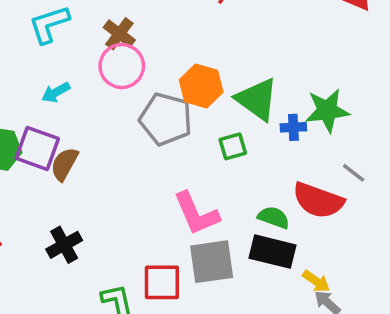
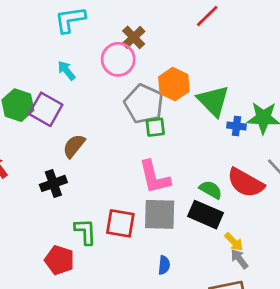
brown cross: (119, 34) -> (134, 37), moved
cyan arrow: (56, 92) -> (66, 70), turned 70
green square: (233, 146) -> (155, 127), moved
brown semicircle: (64, 164) -> (74, 146), moved

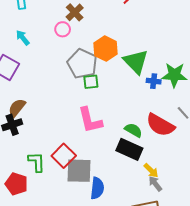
pink circle: (118, 59) -> (63, 29), size x0.6
brown semicircle: (74, 146) -> (17, 108), moved
gray square: (160, 214) -> (79, 171), moved
red square: (120, 223) -> (64, 156), turned 35
blue semicircle: (164, 265) -> (97, 188), size x1.5

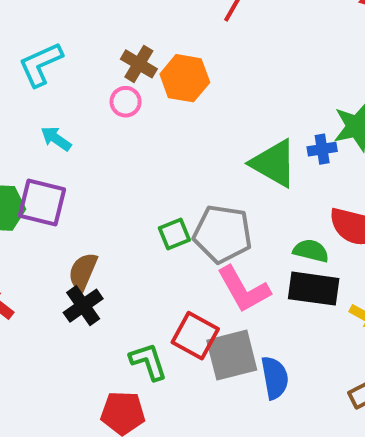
orange hexagon: (105, 49) -> (185, 78), moved
green triangle: (136, 62) -> (274, 163), moved
gray pentagon: (82, 64) -> (223, 234), moved
green square: (91, 82) -> (174, 234), moved
pink L-shape: (90, 120) -> (244, 289), moved

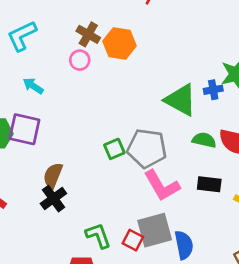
green semicircle: (311, 251) -> (204, 140), moved
black rectangle: (314, 289) -> (209, 184), size x0.7
red square: (195, 336) -> (133, 240), moved, size x0.7

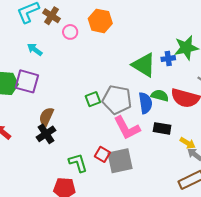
brown cross: (88, 34) -> (52, 16), moved
red square: (133, 240) -> (102, 154), moved
blue semicircle: (184, 245) -> (145, 103), moved

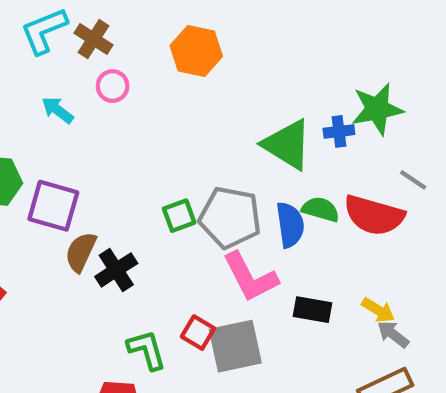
pink circle: (70, 32) -> (113, 86), moved
purple square: (27, 81) -> (53, 206), moved
black rectangle: (162, 128) -> (312, 310), moved
black cross: (46, 134) -> (116, 270), moved

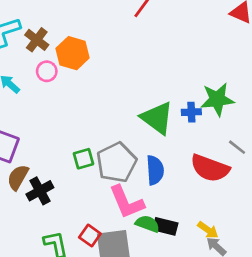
orange hexagon: (196, 51) -> (73, 53), moved
green semicircle: (320, 209) -> (147, 224), moved
gray pentagon: (230, 217) -> (116, 162), turned 30

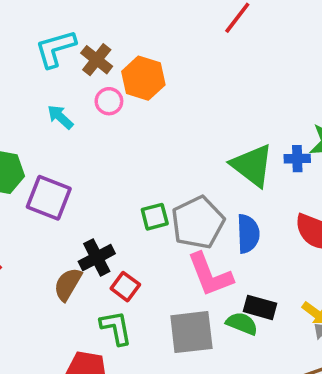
brown semicircle: (18, 177) -> (68, 284), moved
green semicircle: (147, 224) -> (242, 324), moved
red square: (90, 236) -> (125, 287), moved

